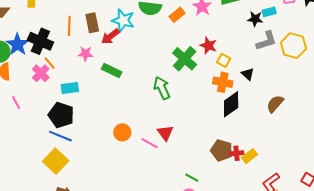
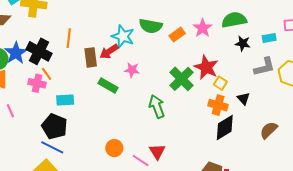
black star: (255, 19) -> (243, 43), moved
brown rectangle: (92, 23) -> (91, 57), moved
red star: (208, 45) -> (206, 67), size x1.4
pink star: (85, 54) -> (132, 70), moved
pink cross: (41, 73) -> (37, 83), turned -36

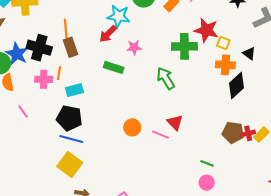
brown rectangle: (91, 57) -> (70, 47), moved
orange line: (47, 74) -> (59, 73), moved, turned 56
green cross: (182, 79) -> (184, 46), turned -35

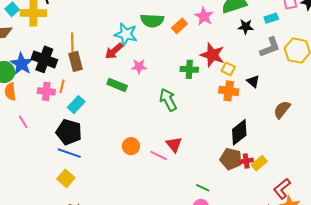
green cross: (184, 46) -> (189, 69), size x0.7
black diamond: (236, 86) -> (239, 132), moved
cyan rectangle: (74, 90) -> (76, 105), turned -36
yellow square: (70, 164) -> (66, 178), size x0.7

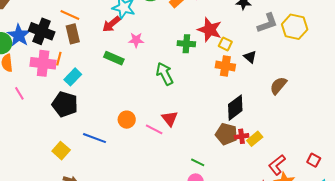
orange line: (72, 43) -> (70, 15), turned -66
pink cross: (46, 91) -> (43, 63), size x1.4
blue line: (69, 153) -> (94, 138), moved

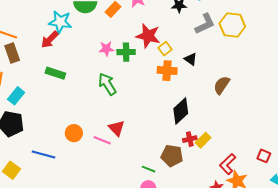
pink star: (136, 40) -> (106, 49), moved
yellow square: (225, 44) -> (165, 49), turned 32
brown pentagon: (226, 134) -> (172, 156), moved

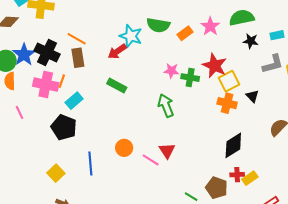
yellow square: (165, 49) -> (229, 81), size x1.5
blue line: (44, 155) -> (90, 163), turned 60

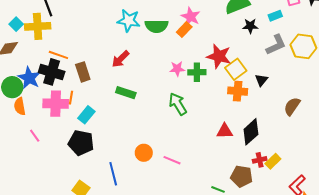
pink star: (210, 26) -> (191, 17), moved
cyan star: (131, 36) -> (129, 21), moved
orange line: (77, 39) -> (58, 55), moved
black triangle: (252, 96) -> (261, 80), turned 32
red triangle: (167, 151) -> (225, 131), moved, turned -48

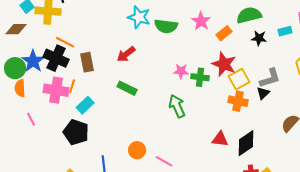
orange rectangle: (184, 30) -> (224, 33), moved
gray L-shape: (276, 45) -> (270, 78), moved

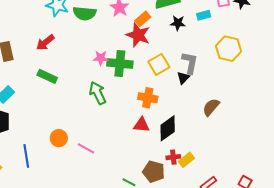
red star: (224, 64) -> (138, 35), moved
green cross: (200, 77) -> (120, 63), size x1.4
gray L-shape: (270, 78) -> (190, 63), turned -60
orange cross: (238, 101) -> (148, 98), moved

